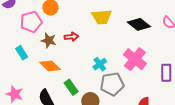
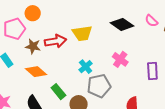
yellow trapezoid: (102, 17) -> (82, 33), moved
red arrow: (71, 37) -> (55, 41), size x1.5
pink cross: (135, 59) -> (120, 59), size x0.7

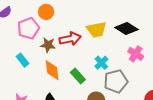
black diamond: (122, 24) -> (127, 29), moved
orange diamond: (36, 72) -> (52, 70), turned 45
green rectangle: (58, 92) -> (78, 76), moved

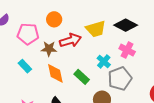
orange circle: (46, 12) -> (54, 19), moved
pink pentagon: (28, 28) -> (28, 34), turned 30
pink cross: (136, 54) -> (127, 50), moved

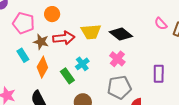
cyan cross: (104, 61) -> (82, 64), moved
cyan rectangle: (25, 66) -> (23, 55), moved
orange diamond: (55, 73) -> (42, 67), turned 30
gray pentagon: (120, 79) -> (119, 87), moved

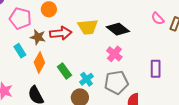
cyan cross: (82, 64) -> (87, 79), moved

